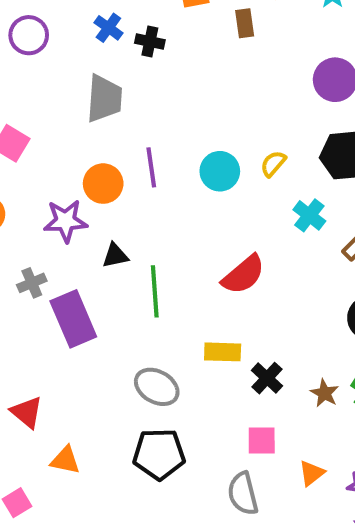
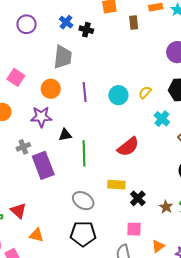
orange circle: (103, 184) -> (51, 89), moved

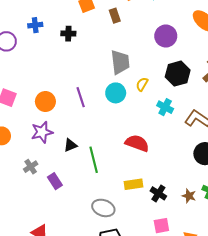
blue cross: (66, 22) -> (35, 25), moved, turned -32
gray trapezoid: (63, 57) -> (120, 62), moved
red semicircle: (128, 147) -> (137, 143), turned -110
purple rectangle: (43, 165) -> (55, 181), size x0.6

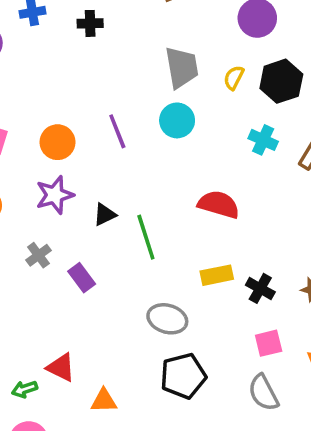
yellow semicircle: (142, 84) -> (234, 78), moved

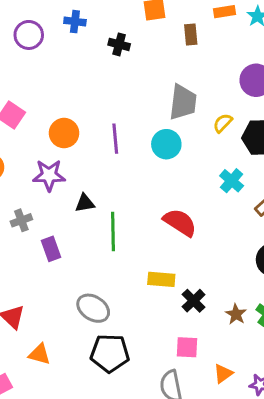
gray ellipse: (167, 319) -> (93, 308), moved

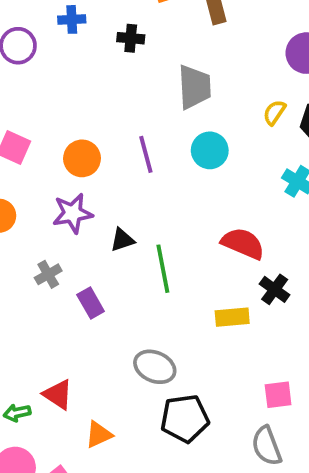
gray trapezoid: (183, 102) -> (194, 87), moved
black cross: (194, 301) -> (275, 289), moved
orange triangle: (39, 354) -> (99, 435), turned -30

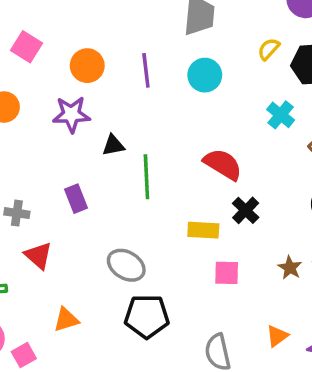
gray cross: (48, 274) -> (17, 213), moved, turned 30
red triangle: (58, 394) -> (38, 256), moved
pink square: (278, 395) -> (227, 273), moved

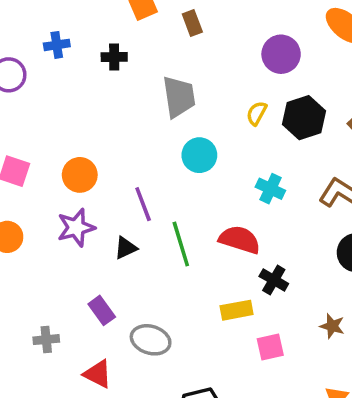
purple line: (146, 70) -> (143, 204), moved
cyan cross: (281, 115) -> (270, 189), moved
green line: (146, 177) -> (181, 244), moved
red triangle: (38, 256) -> (98, 374), moved
gray ellipse: (126, 265) -> (151, 340), moved

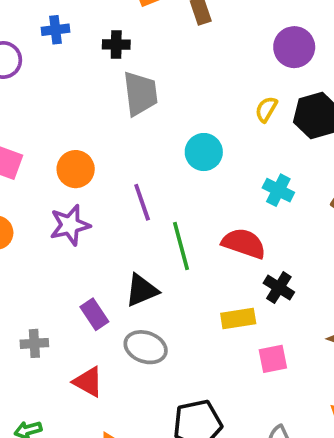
gray trapezoid: (179, 97) -> (140, 94), moved
black triangle: (126, 248) -> (142, 290), moved, size x1.4

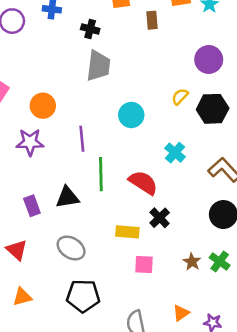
gray ellipse: (146, 347) -> (71, 248), moved

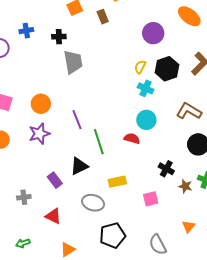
cyan circle: (131, 115) -> (146, 120), moved
cyan cross: (175, 153) -> (146, 88), moved
red semicircle: (143, 183) -> (132, 138), size x0.7
black cross: (160, 218) -> (166, 169), moved
yellow rectangle: (127, 232) -> (117, 182), moved

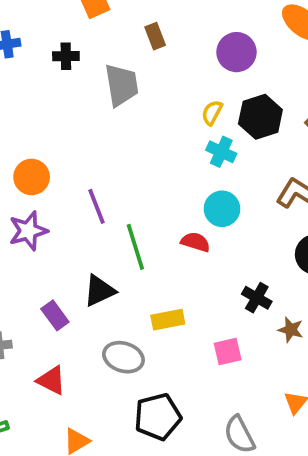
brown rectangle: (103, 17) -> (155, 36), moved
gray trapezoid: (73, 62) -> (122, 85), moved

